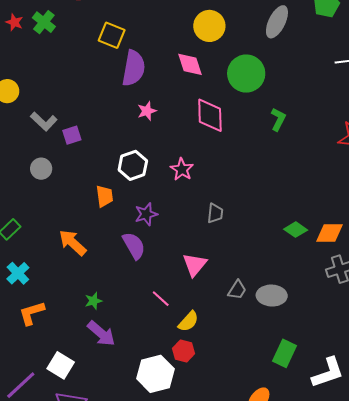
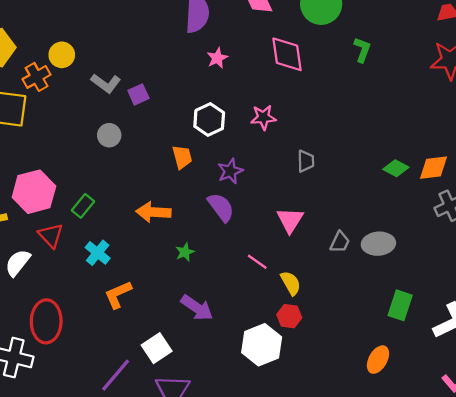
pink star: (182, 169) -> (263, 117), turned -30
orange arrow: (73, 243) -> (153, 212), turned -32
green star: (93, 301) -> (185, 252), moved
yellow semicircle: (188, 321) -> (291, 283), turned -65
white square: (61, 365) -> (157, 348), turned 32

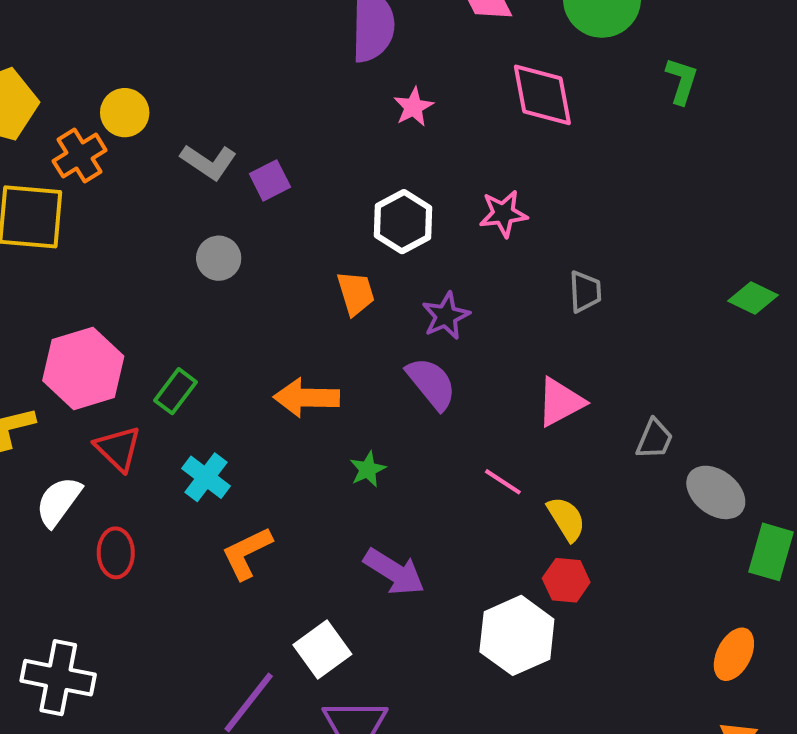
pink triangle: (290, 220) -> (560, 402), turned 32
gray ellipse: (378, 244) -> (716, 492), moved, turned 44
red ellipse: (46, 321) -> (116, 553), moved, size x0.6

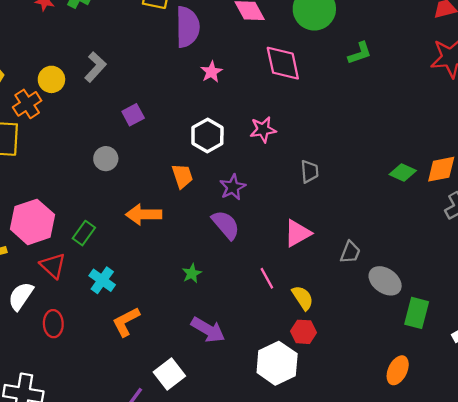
green L-shape: (682, 81) -> (360, 53), turned 55
gray L-shape: (209, 162) -> (95, 67), moved, turned -80
orange arrow: (306, 398) -> (144, 214), moved
pink line: (503, 482) -> (267, 278), turned 30

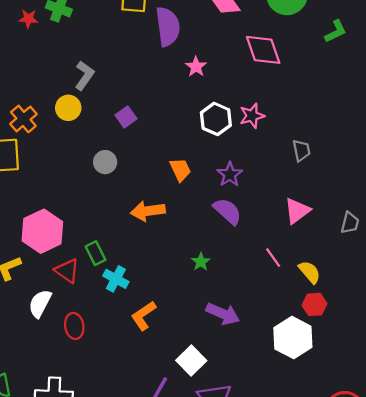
yellow circle: (51, 79) -> (68, 108), moved
white hexagon: (207, 136) -> (216, 119), moved
green rectangle: (84, 233) -> (95, 253), moved, turned -55

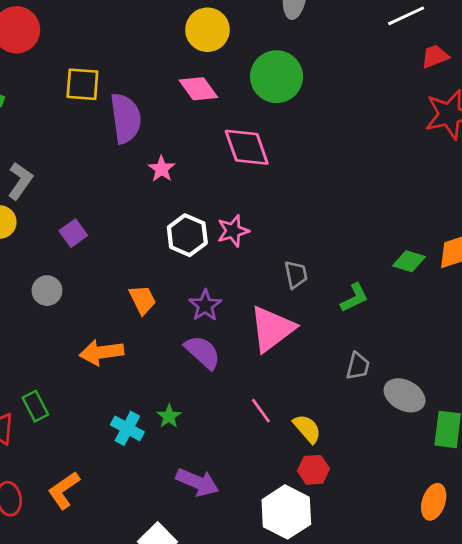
green L-shape: (336, 31) -> (354, 298), moved
pink triangle: (297, 211) -> (272, 329), moved, size x1.4
cyan cross: (116, 279) -> (127, 428), moved
orange L-shape: (144, 316) -> (64, 490), moved

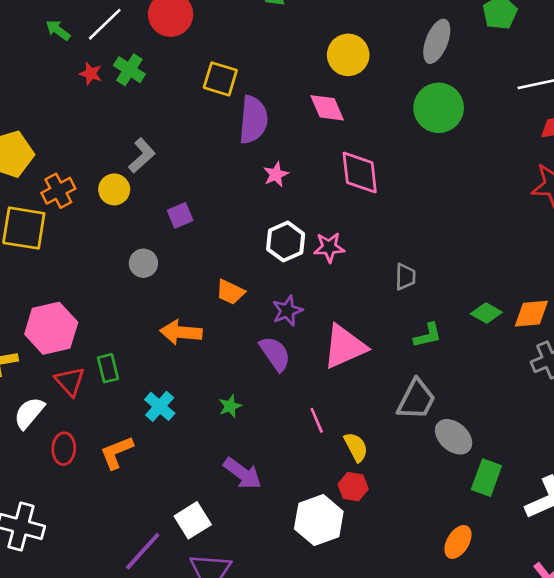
green circle: (277, 77) -> (439, 108), moved
gray trapezoid: (296, 275) -> (405, 277), moved
orange trapezoid: (142, 300) -> (230, 292), turned 128
gray trapezoid: (358, 366) -> (416, 400), size x1.6
cyan cross: (127, 428) -> (160, 406), moved

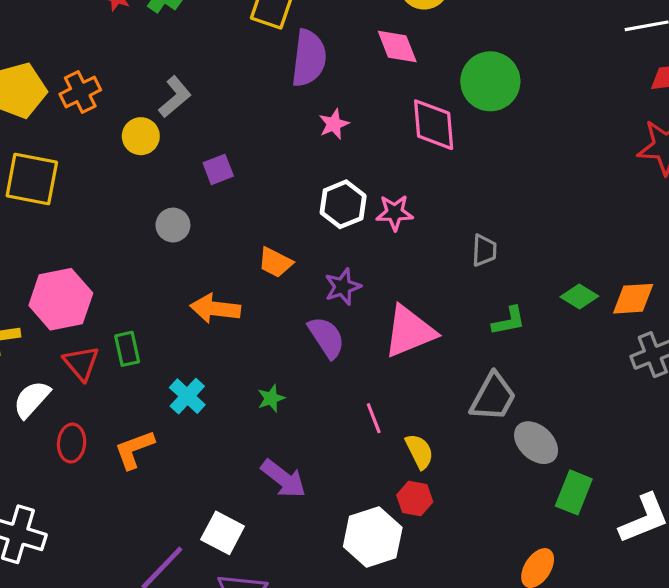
green circle: (439, 108) -> (490, 81), moved
orange cross: (58, 191) -> (80, 92), moved
white square: (193, 520) -> (223, 533), turned -32

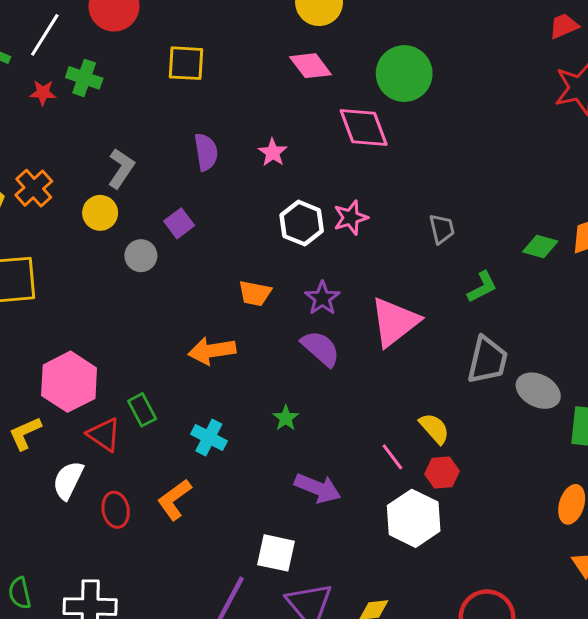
purple semicircle: (309, 58) -> (206, 152), moved, size x0.7
gray circle: (173, 225) -> (141, 256), moved
pink line: (374, 418) -> (392, 457), moved

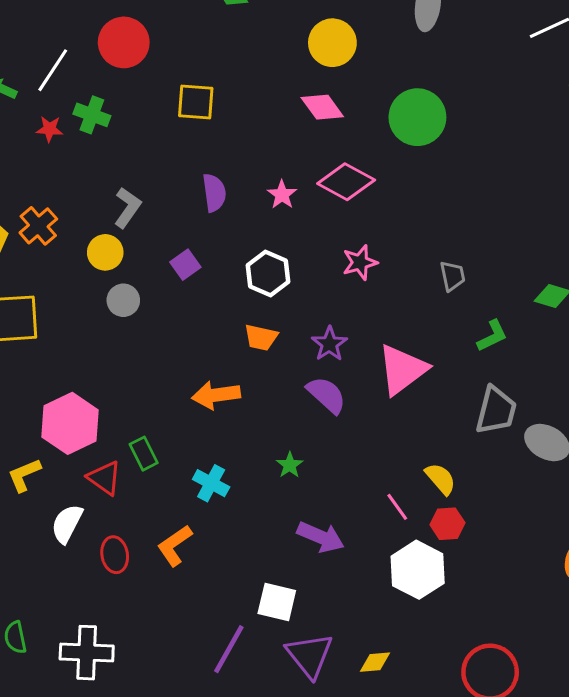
pink diamond: (364, 128) -> (346, 182), moved, turned -42
white hexagon: (302, 223) -> (268, 273), moved
gray circle: (141, 256) -> (123, 300), moved

